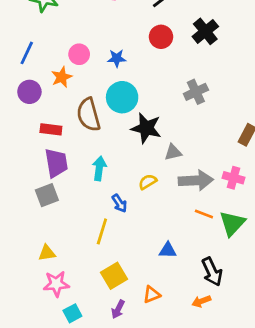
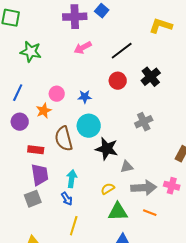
blue arrow: (119, 203) -> (67, 199), moved
green triangle: (232, 223) -> (118, 212), moved, turned 45

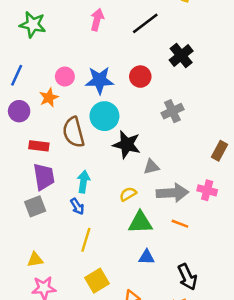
pink arrow: (83, 48) -> (97, 20), turned 132
red circle: (118, 81) -> (140, 77), moved
blue star: (85, 97) -> (99, 80), size x1.6

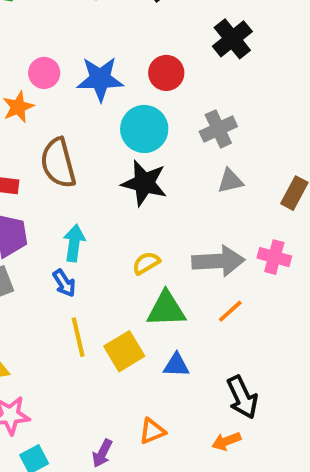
cyan circle: (104, 116) -> (144, 129), moved
gray triangle: (151, 167) -> (230, 181), moved
orange line: (180, 224) -> (230, 311), turned -63
yellow line: (86, 240) -> (78, 337), turned -30
yellow square: (97, 281) -> (124, 351), moved

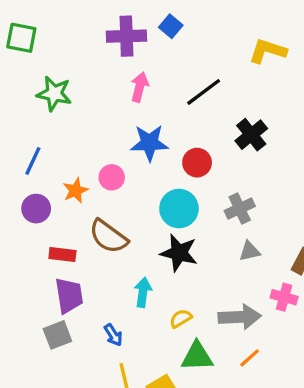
pink circle: (44, 73) -> (112, 177), moved
blue star: (100, 79) -> (149, 143), moved
brown semicircle: (58, 163) -> (108, 236), turned -39
cyan arrow: (74, 243) -> (143, 292), moved
pink cross: (274, 257) -> (284, 297), moved

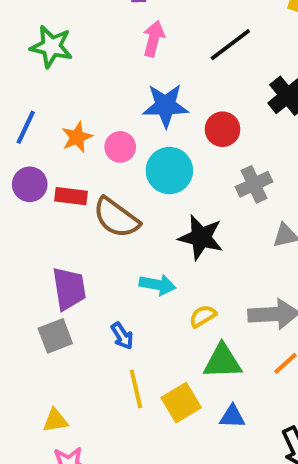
orange star: (76, 190) -> (77, 137), moved
cyan circle: (179, 209) -> (169, 171), moved
gray cross: (240, 209) -> (254, 184), moved
red rectangle: (62, 255) -> (71, 196), moved
cyan arrow: (143, 292) -> (158, 285), turned 92

